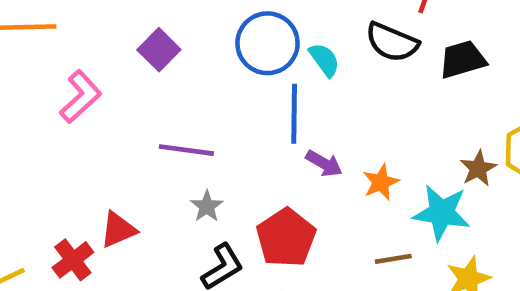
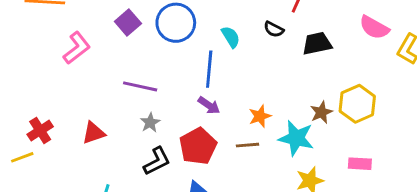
black semicircle: (392, 42) -> (274, 29), size x0.6
blue circle: (267, 43) -> (176, 23), moved
purple arrow: (324, 163) -> (209, 105), moved
brown line: (393, 259) -> (247, 145), moved
red cross: (73, 260) -> (40, 131), moved

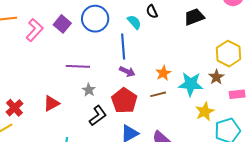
black semicircle: (274, 29) -> (152, 11), moved, turned 48
pink L-shape: (77, 48) -> (34, 30), moved
brown star: (321, 112) -> (216, 77), moved

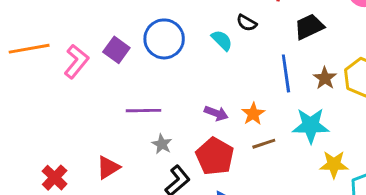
black semicircle: (152, 11) -> (247, 23), turned -32
blue line: (123, 47) -> (286, 73), moved
orange star: (163, 73) -> (253, 114), moved
brown star: (216, 77) -> (325, 78), moved
yellow star: (205, 112) -> (334, 164), turned 30

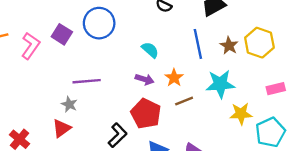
cyan semicircle: (222, 40) -> (150, 50), moved
gray star: (162, 144) -> (69, 104), moved

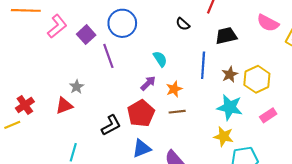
purple square: (62, 34) -> (86, 35), moved
purple arrow: (145, 79) -> (148, 83), turned -77
purple line: (87, 81) -> (108, 56), moved, turned 60
cyan star: (220, 84) -> (230, 107), moved
pink rectangle: (276, 89) -> (268, 115), moved, turned -35

